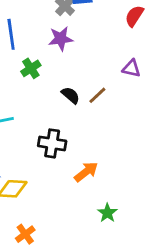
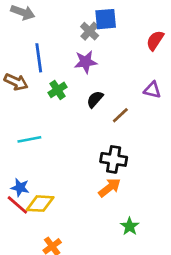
black semicircle: (71, 95) -> (95, 99), moved, turned -90
black cross: (52, 143) -> (114, 159), moved

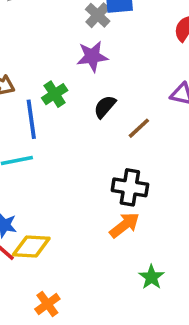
blue line: (39, 58) -> (31, 119), moved

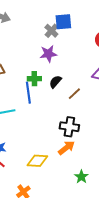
green cross: (55, 94) -> (34, 79), moved, turned 32
blue line: (31, 119) -> (28, 93), moved
yellow diamond: (31, 247) -> (37, 161), moved

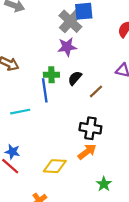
gray cross: (51, 31) -> (70, 21), size x1.5

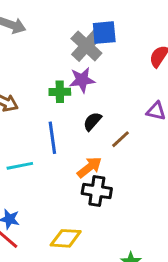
green cross: (51, 75) -> (60, 92), moved
black cross: (90, 128) -> (97, 191), moved
orange arrow: (87, 152) -> (89, 167), moved

